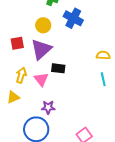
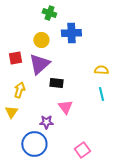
blue cross: (73, 18) -> (71, 33), turned -30
pink triangle: (41, 79) -> (65, 107), moved
yellow triangle: (13, 97) -> (11, 112), turned -32

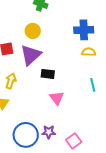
blue cross: (71, 33) -> (84, 30), moved
yellow semicircle: (101, 70) -> (89, 52), moved
purple star: (46, 122) -> (49, 132), moved

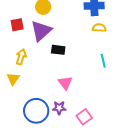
pink triangle: (57, 98) -> (65, 83), moved

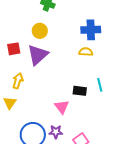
yellow semicircle: (99, 28) -> (86, 52), moved
black rectangle: (58, 50) -> (80, 91), moved

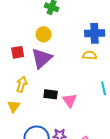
black rectangle: (80, 91) -> (51, 94), moved
pink triangle: (62, 107) -> (70, 100), moved

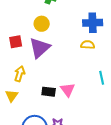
black rectangle: (51, 94) -> (49, 92), moved

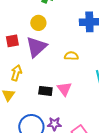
yellow semicircle: (88, 45) -> (71, 56), moved

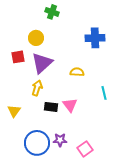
yellow circle: (38, 23) -> (36, 38), moved
yellow arrow: (16, 73) -> (37, 88), moved

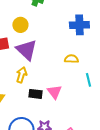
purple triangle: (42, 63) -> (26, 50), turned -35
yellow semicircle: (77, 72) -> (71, 59), moved

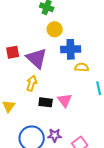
yellow circle: (20, 25) -> (55, 29), moved
blue cross: (79, 25) -> (71, 49), moved

